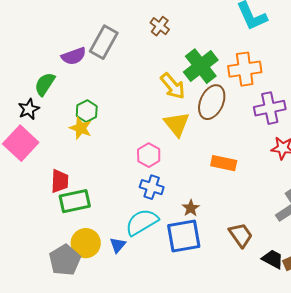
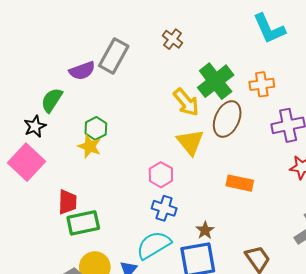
orange cross: (245, 69) -> (262, 84), size x0.7

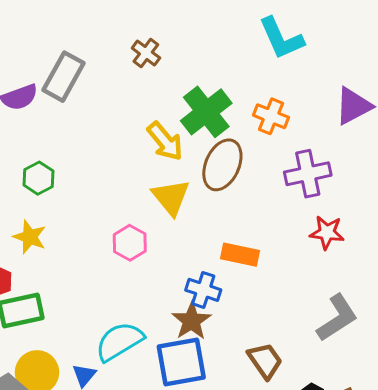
orange cross: (262, 84) -> (271, 116), turned 30
yellow star: (90, 146) -> (30, 237), moved
blue cross: (164, 208) -> (203, 290), moved
brown star: (205, 230) -> (192, 321), size x1.5

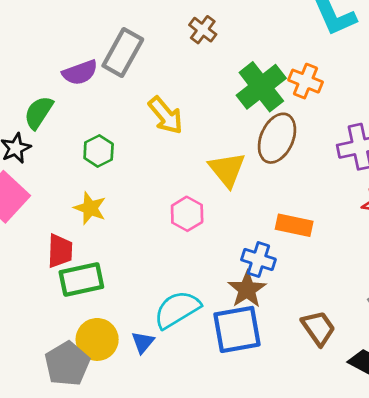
orange cross: (271, 116) -> (306, 81), moved
yellow arrow: (165, 141) -> (166, 115), moved

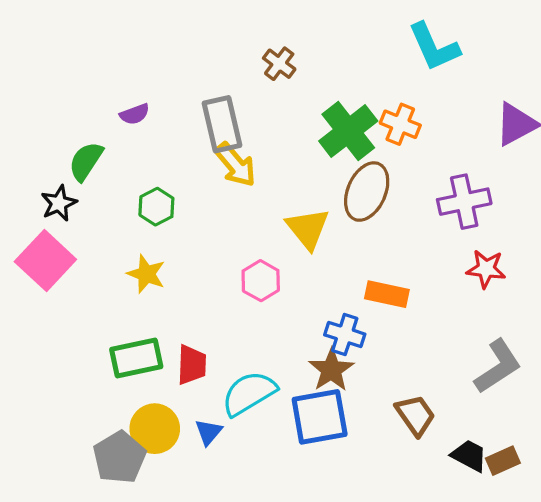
gray rectangle: (123, 52) -> (222, 124), moved, turned -42
purple semicircle: (80, 72) -> (135, 114), size x0.7
red trapezoid: (60, 251) -> (192, 365), moved

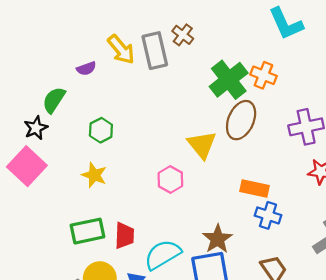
gray rectangle: (222, 124) -> (155, 51), moved
yellow arrow: (235, 165) -> (121, 49), moved
blue cross: (345, 334) -> (268, 215), moved

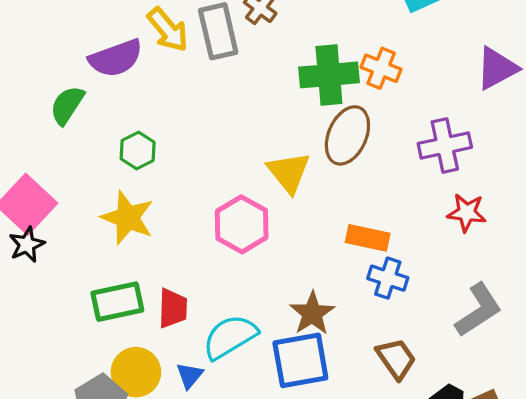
purple semicircle: (86, 69) -> (116, 58), size x1.8
green cross: (229, 80) -> (329, 75), turned 33
black star: (36, 128) -> (27, 245), moved
yellow star: (94, 175) -> (128, 218), size x1.4
pink hexagon: (170, 180) -> (242, 224), size x1.4

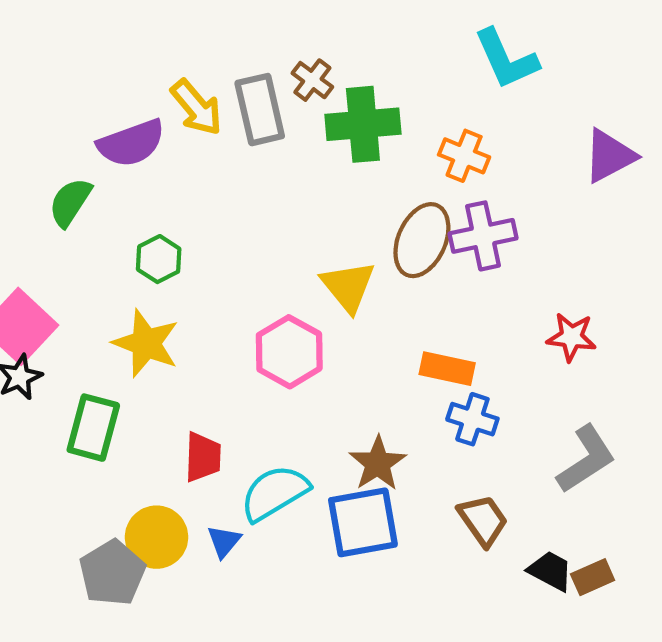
green cross: (329, 75) -> (363, 124), moved
purple cross: (445, 145) -> (483, 236), moved
green rectangle: (117, 302) -> (93, 428), moved, turned -63

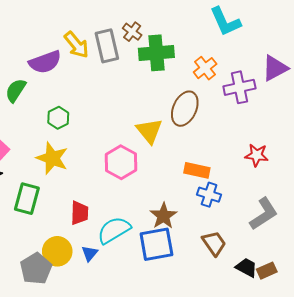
orange cross: (464, 156) -> (205, 68), turned 30
purple cross: (483, 236) -> (239, 87), moved

